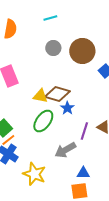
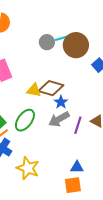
cyan line: (50, 18) -> (62, 38), moved
green ellipse: (43, 121) -> (25, 120), moved
gray arrow: (65, 150) -> (59, 119), moved

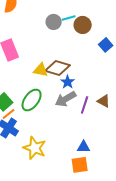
brown circle: (76, 45) -> (83, 25), size x0.7

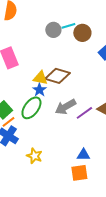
blue star: (68, 82) -> (39, 90), moved
purple line: (85, 105) -> (84, 113), turned 36
yellow star: (35, 148) -> (34, 156), size x0.7

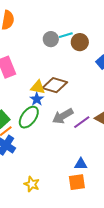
yellow star: (34, 156) -> (32, 184), moved

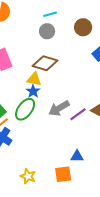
cyan line: (66, 35) -> (50, 14), moved
brown circle: (80, 42) -> (83, 27), moved
brown diamond: (55, 85) -> (45, 63), moved
orange square: (77, 182) -> (63, 174), moved

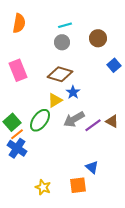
yellow triangle: (34, 79) -> (55, 100), moved, turned -42
blue star: (33, 91) -> (73, 92), moved
blue triangle: (77, 156) -> (92, 167), turned 40

